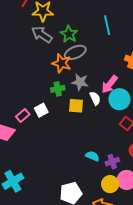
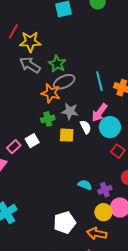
cyan line: (107, 25) -> (99, 81), moved

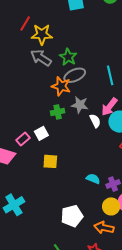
yellow square: (67, 135) -> (50, 161), moved

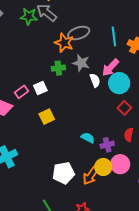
green star: (68, 57) -> (29, 16), moved, turned -30
yellow square: (50, 161) -> (47, 117), turned -35
orange arrow: (104, 228) -> (91, 176), moved, turned -72

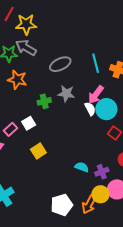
orange star: (64, 43) -> (17, 80), moved
white semicircle: (95, 80) -> (90, 109), moved

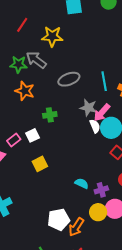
yellow star: (26, 24) -> (52, 36), moved
gray star: (66, 94) -> (88, 108), moved
orange arrow: (89, 204) -> (76, 227), moved

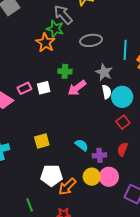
green star: (18, 64) -> (55, 29), moved
pink arrow: (102, 113) -> (77, 88), moved
yellow square: (40, 164) -> (42, 141), moved

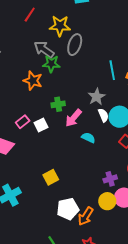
green star: (55, 29) -> (51, 64), moved
gray ellipse: (91, 40) -> (75, 45), moved, turned -50
gray star: (104, 72) -> (97, 97), turned 30
pink rectangle: (24, 88) -> (23, 122), moved
cyan semicircle: (82, 145) -> (88, 138), moved

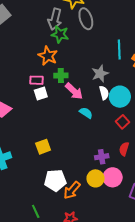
gray ellipse: (75, 45) -> (86, 19), turned -45
gray arrow: (44, 49) -> (55, 19), turned -120
orange star: (33, 81) -> (48, 56), moved
pink arrow: (73, 118) -> (74, 91), turned -96
pink rectangle: (23, 122) -> (37, 80), moved, turned 32

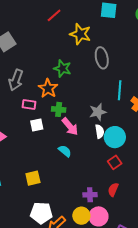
gray arrow: (55, 19) -> (16, 80), moved
gray ellipse: (86, 19) -> (102, 58), moved
pink rectangle: (37, 80) -> (29, 104), moved
cyan semicircle: (86, 113) -> (65, 151), moved

